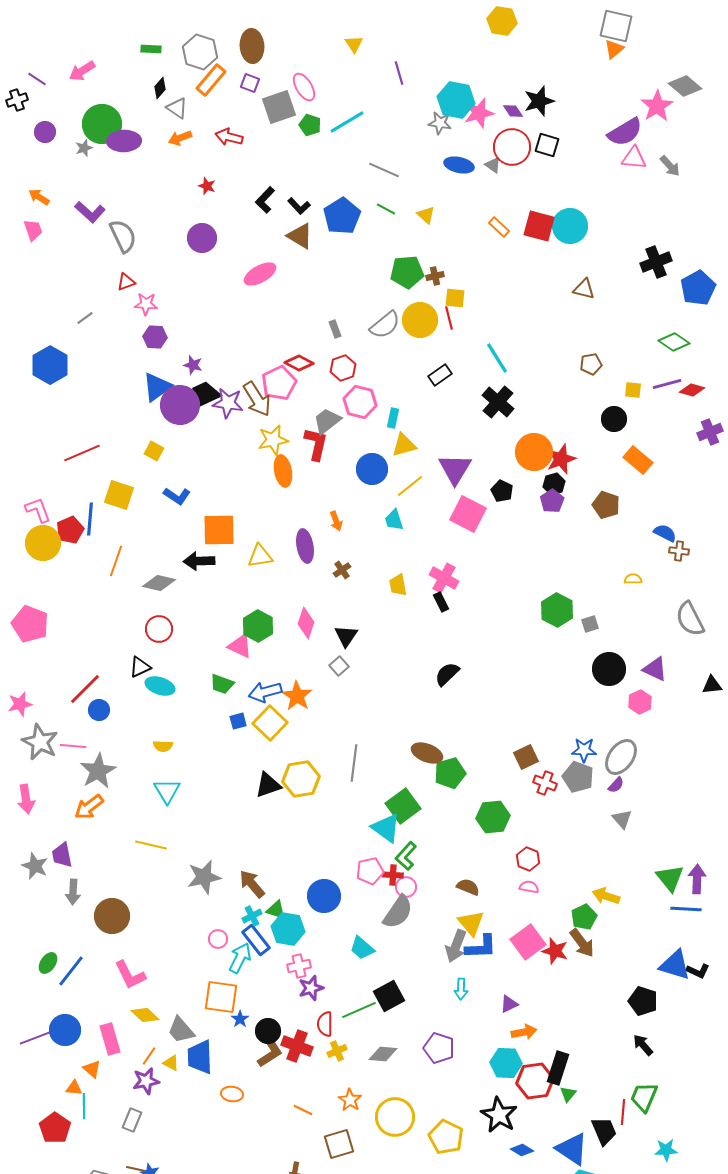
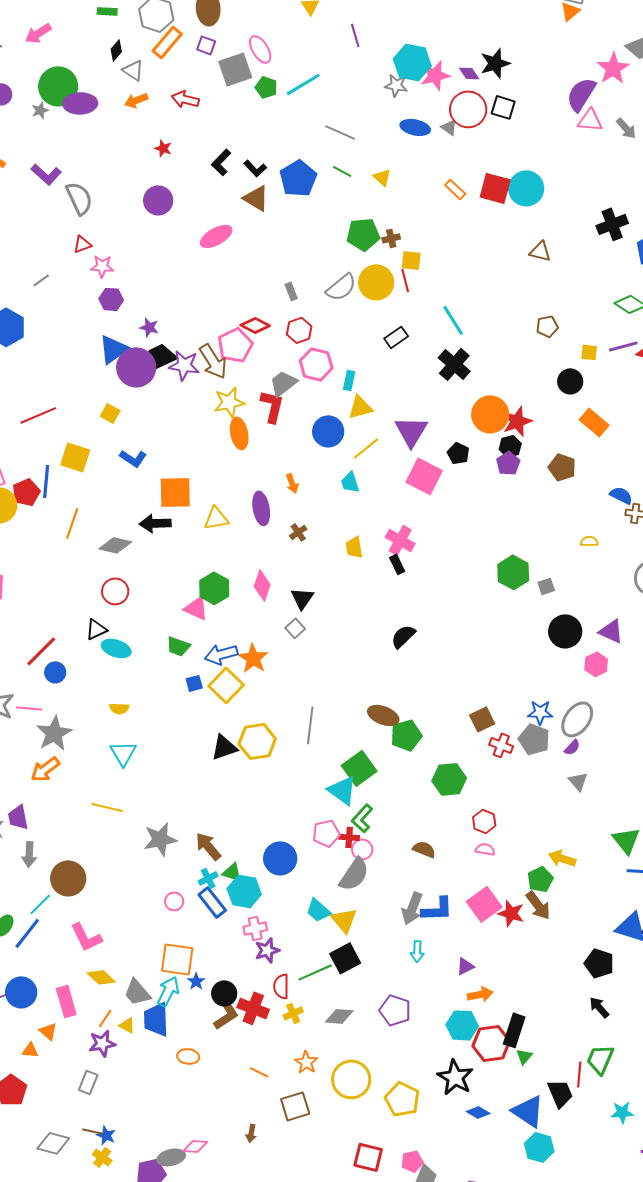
purple semicircle: (625, 132) -> (581, 94), turned 153
yellow triangle: (471, 923) -> (344, 920), moved
cyan arrow: (240, 958) -> (168, 991), moved
cyan line: (84, 1106) -> (40, 904), moved, turned 45

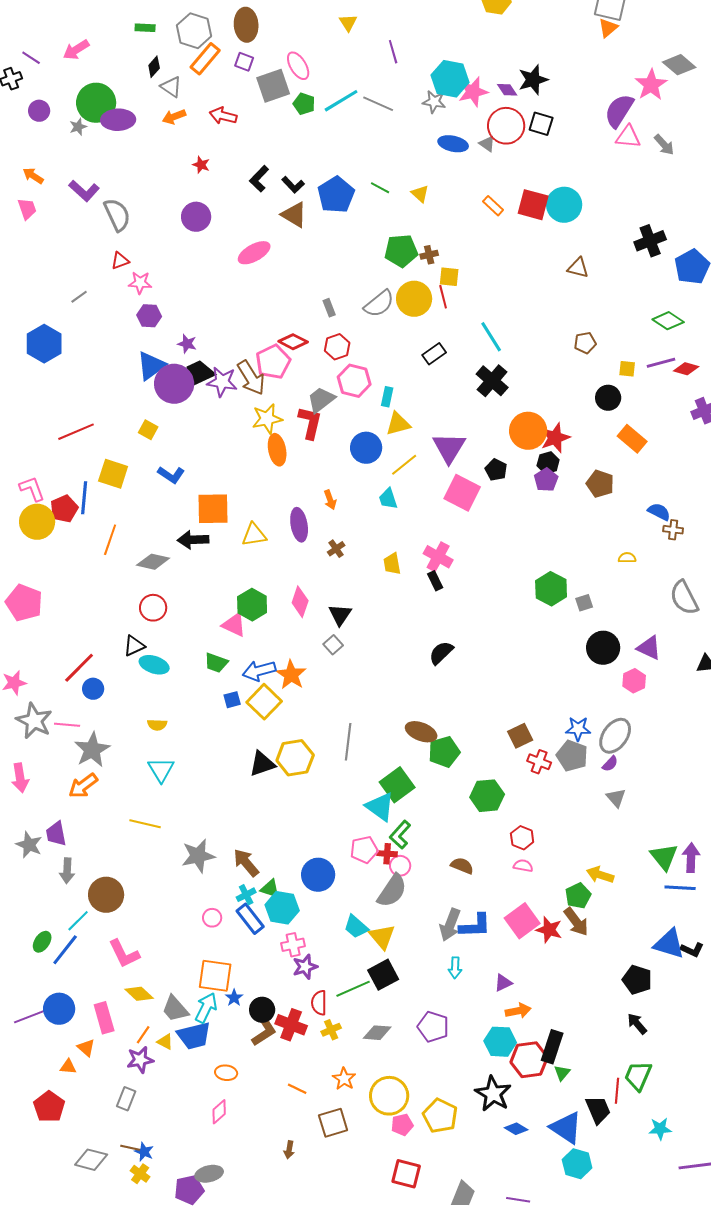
gray line: (340, 132) -> (378, 104), moved
blue trapezoid: (156, 1019) -> (194, 1036), turned -102
pink diamond: (195, 1146) -> (219, 1112), moved, turned -45
pink pentagon: (412, 1161) -> (402, 1125), moved

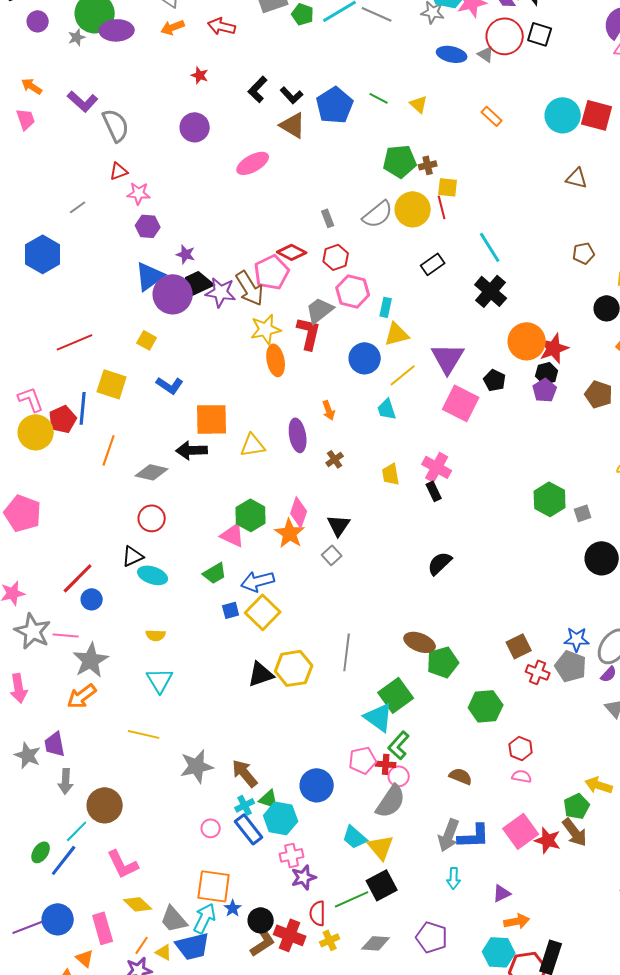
red square: (533, 205) -> (597, 115), moved
green trapezoid: (216, 663) -> (215, 573), turned -50
orange star: (291, 675) -> (290, 533), moved

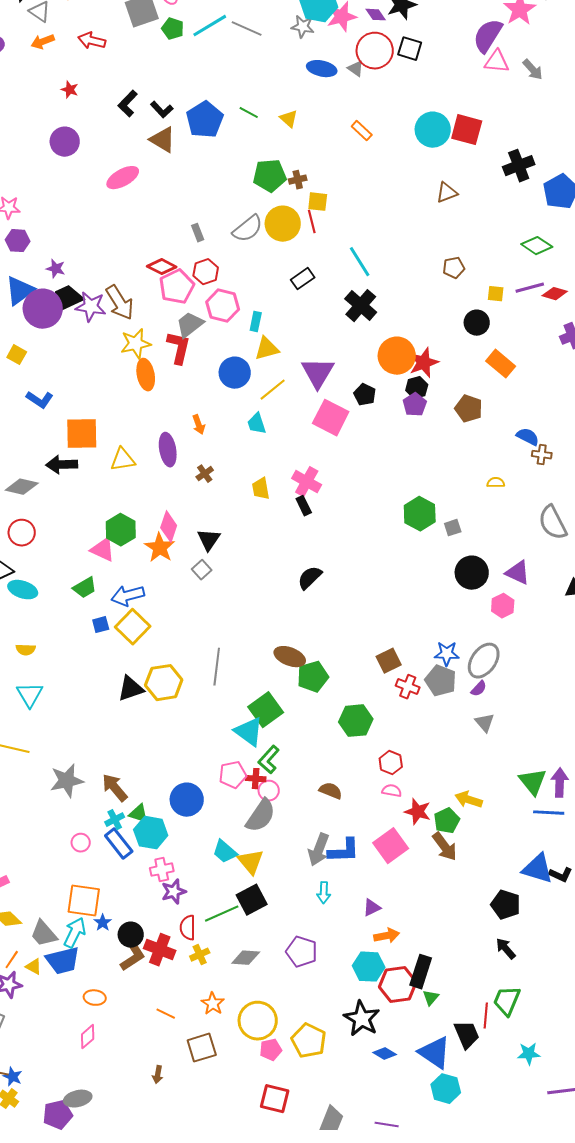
brown triangle: (577, 178) -> (447, 193), turned -35
pink pentagon: (272, 272) -> (177, 287), moved
red star: (548, 840) -> (418, 812), moved

